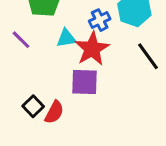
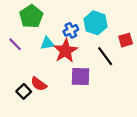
purple square: (85, 82) -> (81, 76), moved
red semicircle: (54, 112) -> (39, 84), moved, turned 98

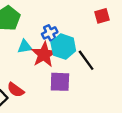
cyan hexagon: (96, 23) -> (63, 47), moved
red square: (126, 40) -> (102, 16), moved

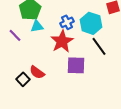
cyan triangle: (25, 47) -> (37, 26), moved
cyan hexagon: (63, 47) -> (91, 23), moved

